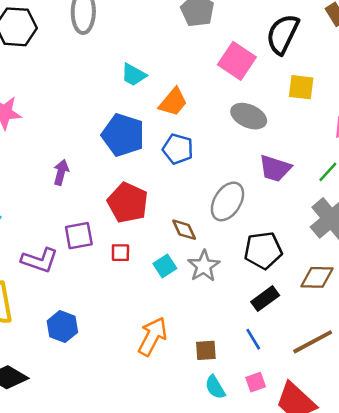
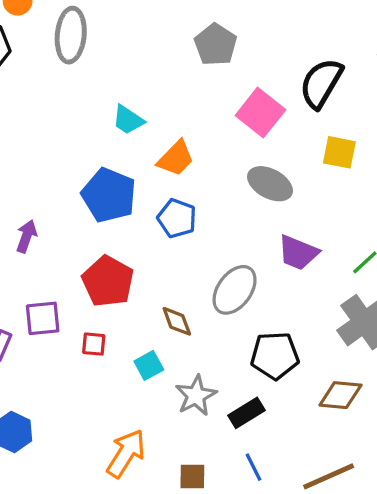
gray star: (204, 266) -> (196, 396), moved
black rectangle: (265, 299) -> (247, 413), moved

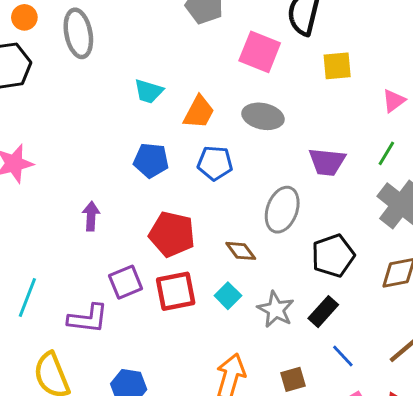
gray ellipse: (270, 184) -> (263, 116), moved
blue pentagon: (109, 195) -> (151, 160), size x0.7
red square: (94, 344) -> (176, 291), size x1.8

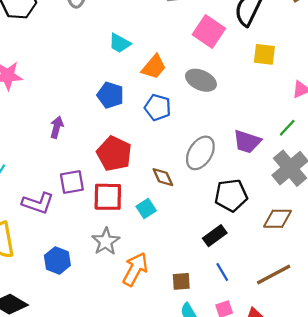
purple trapezoid: (327, 162) -> (247, 142), moved
gray star: (276, 310) -> (106, 241), moved

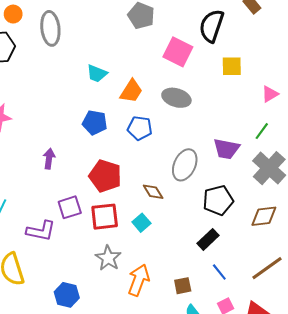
blue hexagon: (57, 260) -> (67, 295), moved

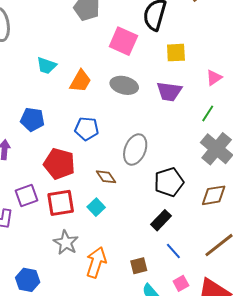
blue pentagon: (95, 123) -> (32, 119), moved
blue pentagon: (140, 128) -> (87, 129), moved
purple trapezoid: (226, 149) -> (169, 92), moved

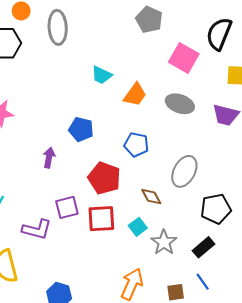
gray star: (66, 243) -> (164, 242), moved
blue line: (173, 251) -> (203, 282), moved

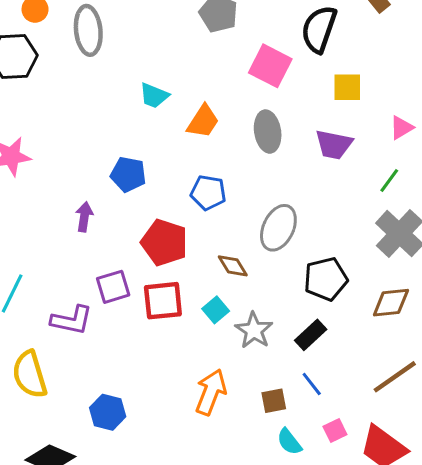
gray ellipse: (180, 104) -> (268, 132), turned 64

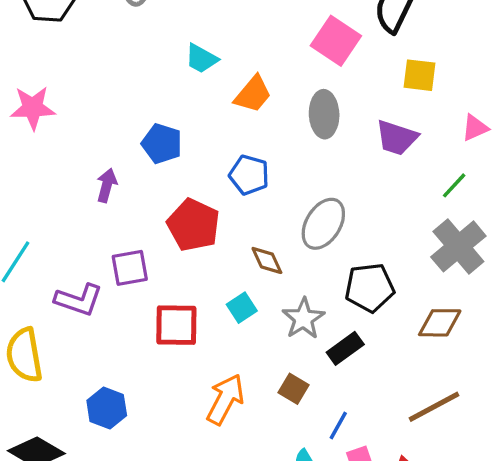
red square: (163, 301) -> (176, 325), moved
gray star: (254, 330) -> (303, 319), moved
blue line: (312, 384) -> (338, 425), moved, turned 60
brown square: (274, 401) -> (294, 389), moved, turned 35

